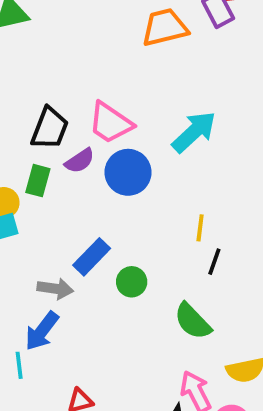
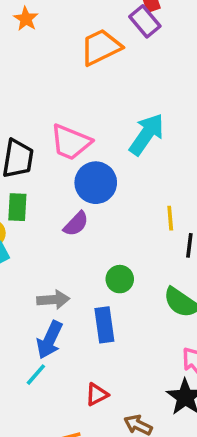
purple semicircle: (80, 161) -> (76, 224), moved
blue rectangle: (92, 257) -> (104, 325), moved, turned -40
cyan line: (19, 365) -> (36, 375), turned 60

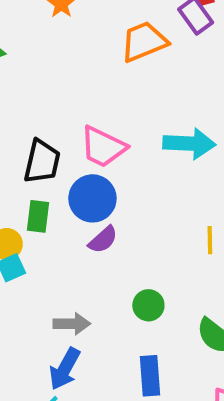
cyan arrow: (147, 134) -> (189, 144), turned 54
blue circle: (96, 183) -> (92, 198), moved
blue rectangle: (104, 325) -> (150, 376), moved

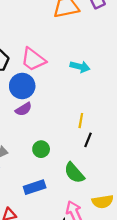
cyan arrow: (189, 144) -> (80, 67), size x0.7
blue rectangle: (150, 376) -> (35, 187), turned 65

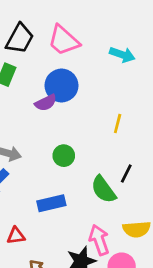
blue circle: (22, 86) -> (62, 86), moved
black line: (88, 140) -> (126, 173), moved

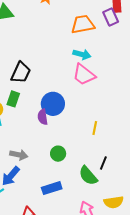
pink trapezoid: (64, 40) -> (84, 75), moved
cyan arrow: (122, 55) -> (82, 54), moved
purple semicircle: (46, 103) -> (43, 117), turned 112

